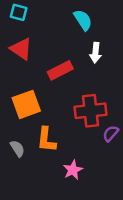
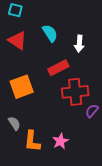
cyan semicircle: (83, 20) -> (50, 33), moved
red rectangle: (60, 70) -> (58, 68), moved
orange L-shape: (46, 140) -> (32, 141), moved

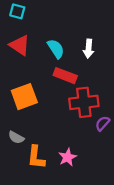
cyan semicircle: (50, 33) -> (56, 49), moved
red rectangle: (58, 68) -> (65, 76), turned 48
gray semicircle: (14, 123) -> (16, 137), turned 152

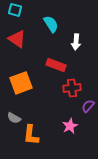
cyan semicircle: (56, 49) -> (51, 24), moved
red cross: (84, 102) -> (72, 88), size x0.7
pink star: (68, 157) -> (70, 126), moved

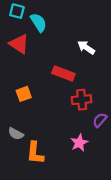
cyan semicircle: (51, 24) -> (38, 22), moved
white arrow: (76, 42) -> (86, 47), turned 119
orange square: (21, 83) -> (24, 94), size x0.6

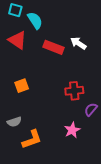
red rectangle: (63, 74) -> (54, 47), moved
gray semicircle: (16, 134) -> (14, 122), turned -48
orange L-shape: (35, 153) -> (32, 139), turned -115

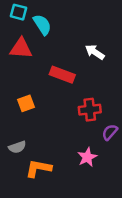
red triangle: (17, 40) -> (21, 48), turned -30
red rectangle: (54, 47) -> (62, 75), moved
orange L-shape: (32, 139) -> (38, 168), turned -150

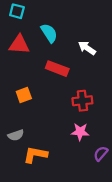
cyan semicircle: (42, 25) -> (49, 33), moved
purple semicircle: (110, 132) -> (101, 154), moved
pink star: (87, 157) -> (80, 132), moved, turned 30

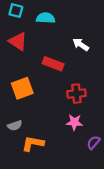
cyan semicircle: (49, 33) -> (46, 18), moved, turned -54
red triangle: (19, 45) -> (18, 41), turned 30
orange square: (24, 95) -> (22, 88), size x1.5

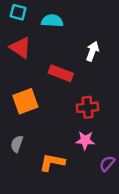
white arrow: (81, 45) -> (92, 51), turned 77
gray semicircle: (15, 125) -> (17, 144), turned 128
orange L-shape: (33, 144) -> (52, 162), moved

